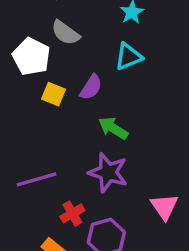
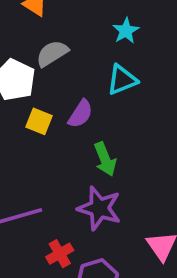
gray semicircle: (65, 33) -> (52, 53), turned 112
green arrow: (113, 128) -> (105, 159), turned -144

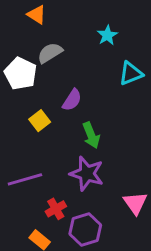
cyan triangle: (122, 80) -> (131, 73), moved
yellow square: (39, 121) -> (40, 121), moved, turned 30

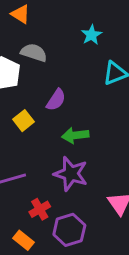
gray semicircle: (50, 53) -> (34, 53), turned 50
green arrow: (91, 135) -> (75, 135), turned 105

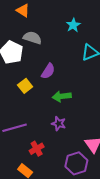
purple star: (71, 174) -> (59, 124), size x0.6
purple hexagon: (69, 230) -> (76, 163), moved

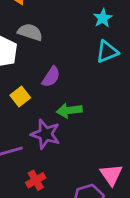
cyan star: (73, 25) -> (103, 18), moved
purple star: (59, 124) -> (45, 134), moved, size x1.5

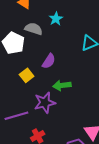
cyan star: (103, 18) -> (56, 19), moved
purple star: (45, 134) -> (45, 103), turned -30

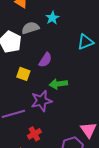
gray semicircle: (34, 29) -> (30, 28), turned -36
yellow square: (27, 75) -> (23, 74), turned -32

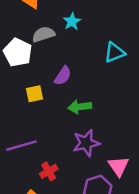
yellow square: (23, 74) -> (34, 94), turned -32
purple star: (41, 101) -> (86, 143), moved

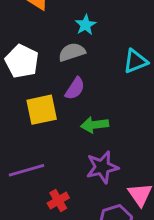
gray semicircle: (43, 34) -> (72, 52), moved
yellow square: (34, 94) -> (42, 110), size x1.5

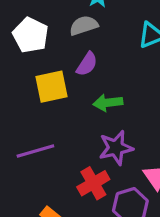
red cross: (58, 201) -> (93, 183), moved, size x1.4

